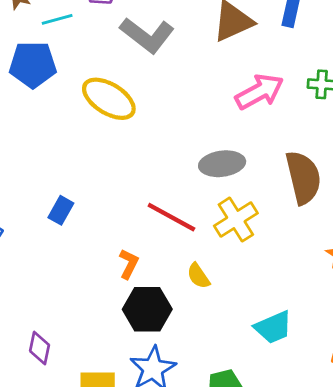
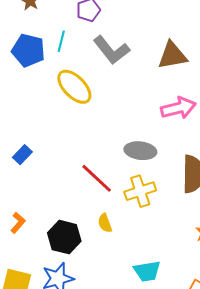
cyan line: (57, 19) -> (61, 41), moved, turned -75
orange L-shape: (129, 264) -> (18, 223), moved

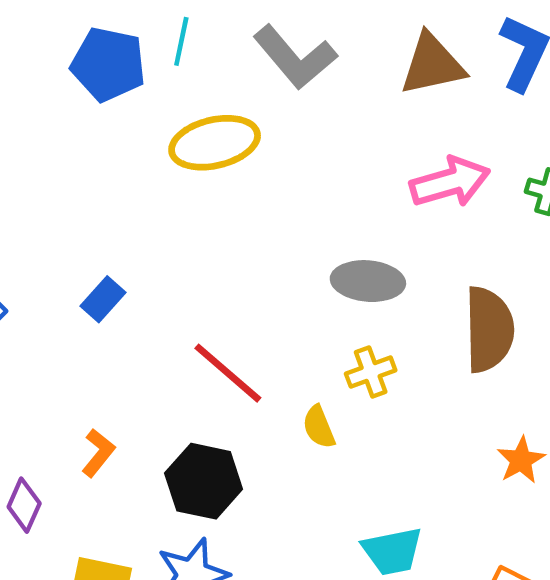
yellow ellipse: (74, 87) -> (215, 143), turned -57
red line: (97, 178) -> (228, 373), moved
yellow cross: (140, 191) -> (371, 372), size x0.7
yellow semicircle: (105, 223) -> (319, 427), moved

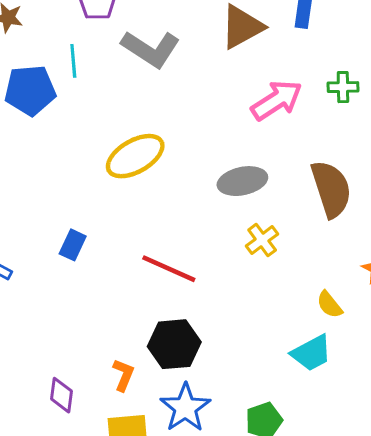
yellow ellipse: (215, 143) -> (135, 156), moved
yellow semicircle: (319, 427) -> (329, 305), moved
orange L-shape: (98, 453) -> (123, 375), moved

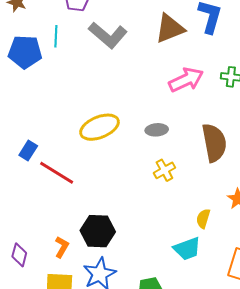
yellow ellipse: (135, 156) -> (100, 127), moved
gray ellipse: (242, 181) -> (157, 130), size x0.7
blue rectangle: (73, 245) -> (28, 151), moved
red line: (169, 269) -> (57, 173), moved
yellow semicircle: (329, 305) -> (203, 219), turned 48

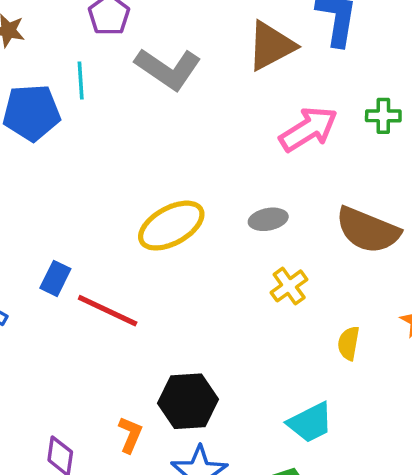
brown semicircle: (214, 143) -> (368, 230), turned 129
yellow semicircle: (203, 219) -> (349, 343), moved
cyan trapezoid: (187, 249) -> (310, 423), moved

